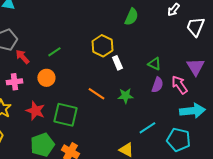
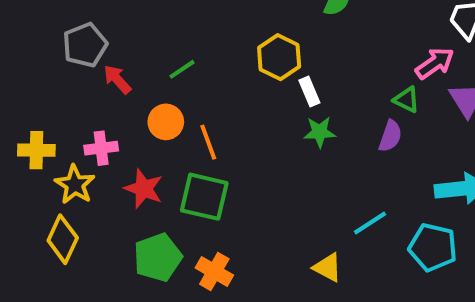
green triangle: (154, 64) -> (406, 100), moved
pink cross: (14, 82) -> (101, 148), moved
pink arrow: (179, 85) -> (435, 63), moved, turned 90
orange line: (96, 94) -> (208, 142), moved, turned 36
green star: (125, 96) -> (320, 132), moved

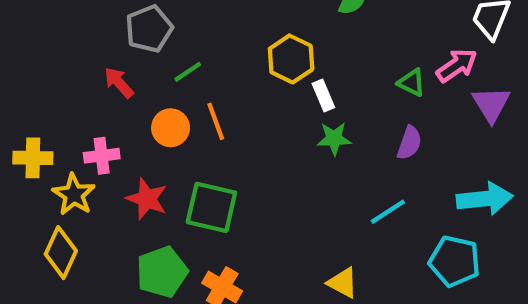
gray pentagon: (85, 45) -> (149, 29), moved
green triangle: (406, 100) -> (412, 83), moved
orange line: (208, 142) -> (216, 121), moved
cyan line: (370, 223) -> (388, 212), moved

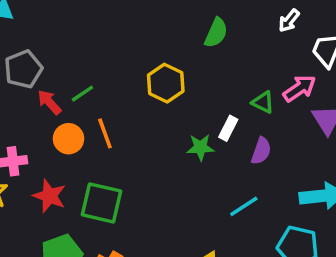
gray pentagon: (149, 29) -> (23, 69), moved
red arrow: (119, 83) -> (49, 102), moved
white rectangle: (323, 95) -> (228, 128), moved, turned 50

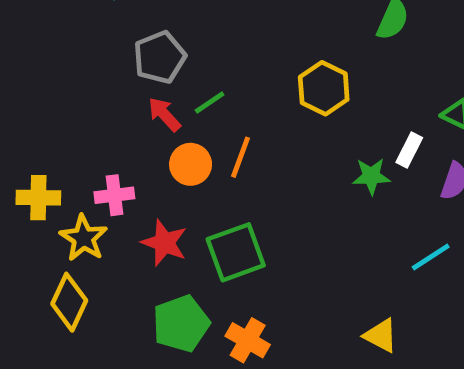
gray pentagon: (23, 69) -> (160, 57), moved
orange line: (105, 133) -> (240, 157), turned 40
green square: (101, 203) -> (236, 252), turned -33

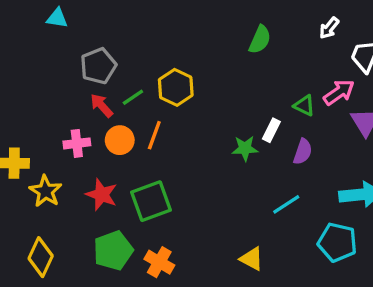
yellow hexagon: (324, 88) -> (176, 87), moved
pink cross: (114, 195) -> (77, 143), moved
yellow diamond: (69, 302) -> (41, 257), moved

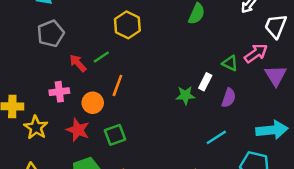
gray pentagon: (98, 66) -> (51, 34), moved
yellow hexagon: (176, 87) -> (127, 25), moved
orange circle: (120, 140) -> (93, 103), moved
green square: (151, 201) -> (115, 135), size x0.7

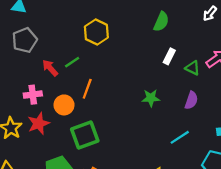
white rectangle: (205, 82) -> (169, 56), moved
red star: (78, 130) -> (39, 123), moved, turned 30
green square: (115, 135) -> (85, 135), size x1.4

